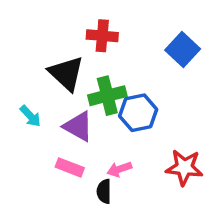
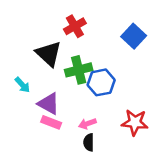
red cross: (102, 36) -> (75, 26), turned -35
purple triangle: (78, 126) -> (49, 104), moved
black semicircle: (104, 191) -> (89, 142), moved

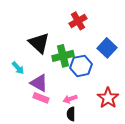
red cross: (75, 26) -> (78, 21), moved
blue square: (134, 36) -> (107, 48), moved
red star: (135, 122) -> (108, 98), turned 30

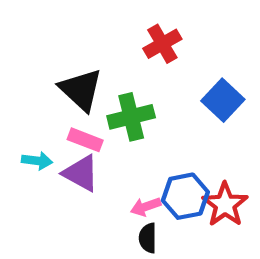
blue hexagon: (81, 66) -> (185, 196), moved
cyan arrow: (18, 68) -> (37, 161), moved, turned -40
pink rectangle: (41, 98) -> (85, 140), moved

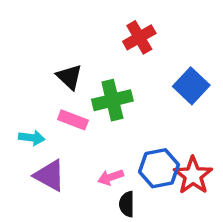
black triangle: (81, 90) -> (69, 77), size x0.7
purple triangle: (81, 173) -> (50, 175), moved
pink arrow: (146, 207) -> (111, 177), moved

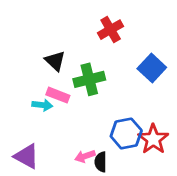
cyan arrow: (32, 138) -> (42, 105), moved
purple triangle: (50, 175) -> (27, 156), moved
pink arrow: (111, 177) -> (85, 156), moved

